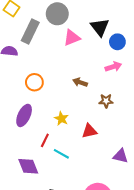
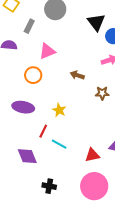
gray rectangle: (30, 31) -> (29, 26), size x0.6
pink triangle: (72, 38) -> (47, 51), moved
purple ellipse: (24, 115) -> (23, 107), turned 75
red triangle: (89, 131) -> (92, 155), moved

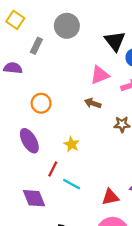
pink triangle: (47, 51) -> (100, 75), moved
purple ellipse: (23, 107) -> (29, 141), turned 50

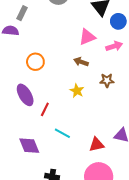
gray rectangle: (36, 46) -> (22, 13), moved
yellow star: (72, 144) -> (77, 91), moved
red line: (53, 169) -> (45, 109), moved

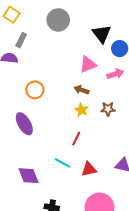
yellow star: (77, 91) -> (81, 110), moved
red line: (45, 109) -> (76, 139), moved
red triangle: (97, 145) -> (89, 169), moved

